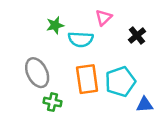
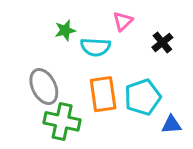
green cross: (52, 102) -> (62, 121), size x1.6

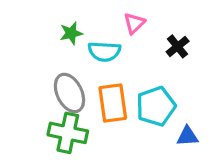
gray ellipse: (44, 87) -> (69, 93), moved

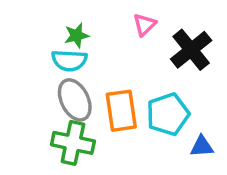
black cross: (178, 46) -> (191, 50), size x1.6
cyan semicircle: (104, 51) -> (69, 60), moved

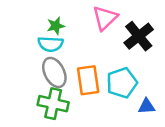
pink triangle: (145, 25) -> (105, 18), size x1.5

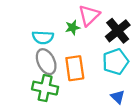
green star: (56, 26) -> (73, 27), moved
cyan pentagon: (122, 83) -> (115, 62), moved
blue triangle: (146, 106) -> (118, 97), moved, turned 48

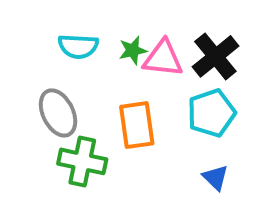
pink triangle: (89, 15) -> (163, 58), moved, turned 50
cyan semicircle: (43, 37) -> (78, 46), moved
gray ellipse: (46, 62) -> (58, 113), moved

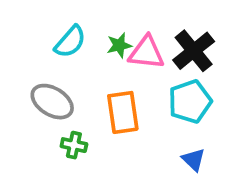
cyan semicircle: (78, 46) -> (70, 42), turned -52
gray ellipse: (58, 113) -> (52, 102), turned -33
green cross: (82, 161) -> (74, 145), size x0.6

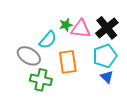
cyan semicircle: (70, 42) -> (48, 40), moved
green cross: (74, 145) -> (41, 80), size x1.5
blue triangle: (194, 160) -> (107, 77), moved

